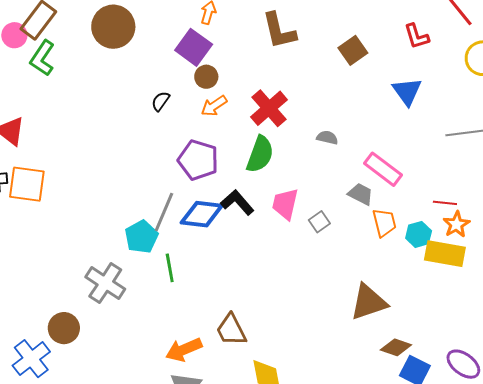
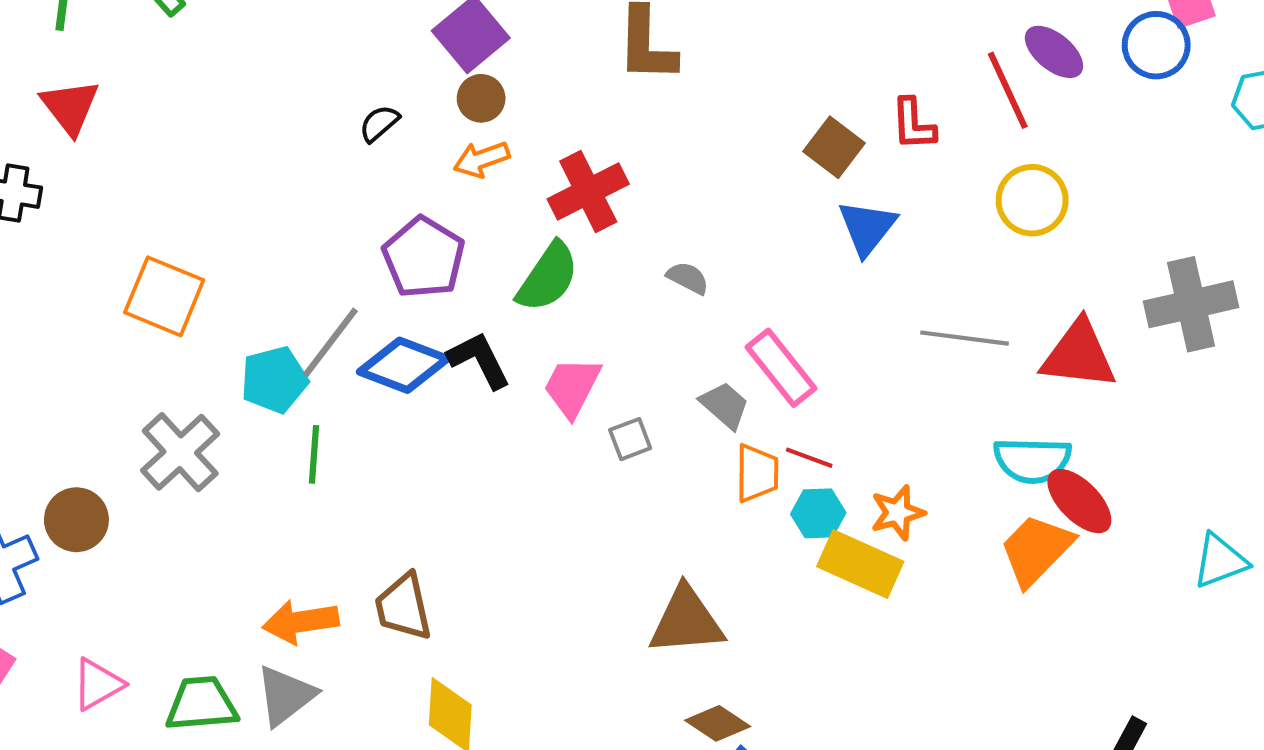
brown square: (353, 50) -> (834, 147), moved, turned -32
orange square: (27, 184) -> (164, 296), moved
red line: (445, 203) -> (809, 458), moved

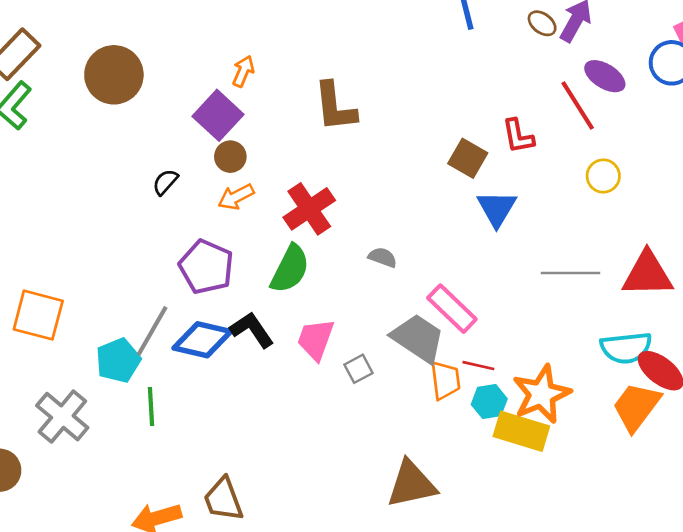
yellow circle: (1032, 200) -> (603, 176), size x0.7
gray trapezoid: (725, 405) -> (418, 338), size x1.6
orange star: (898, 513) -> (542, 394), size x1.6

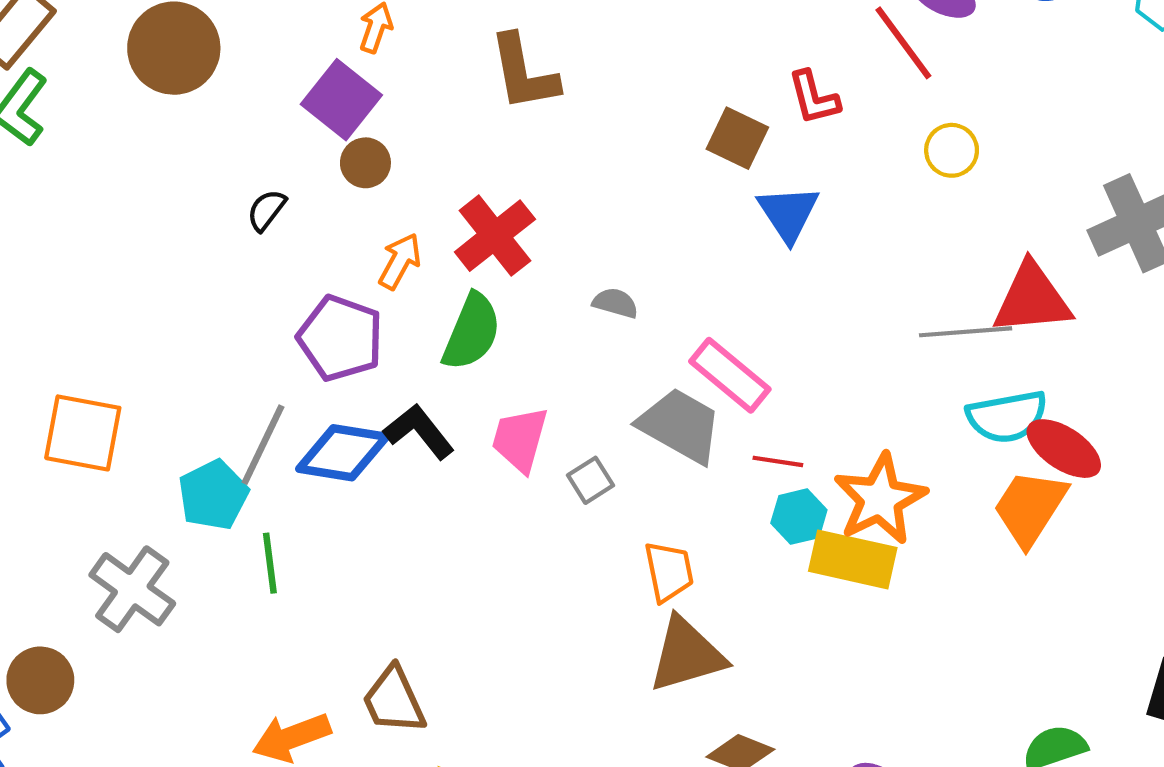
orange arrow: (236, 197) -> (400, 261), moved, turned 150
gray line: (571, 273) -> (966, 332), moved
orange trapezoid: (445, 380) -> (669, 572), moved

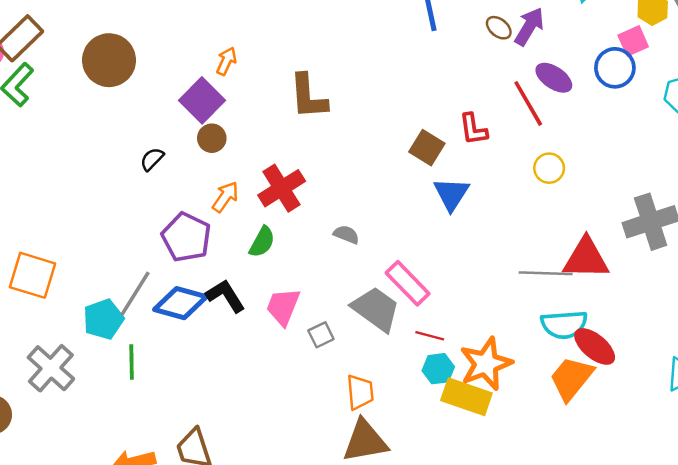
green semicircle: (472, 332) -> (262, 242), size x0.7

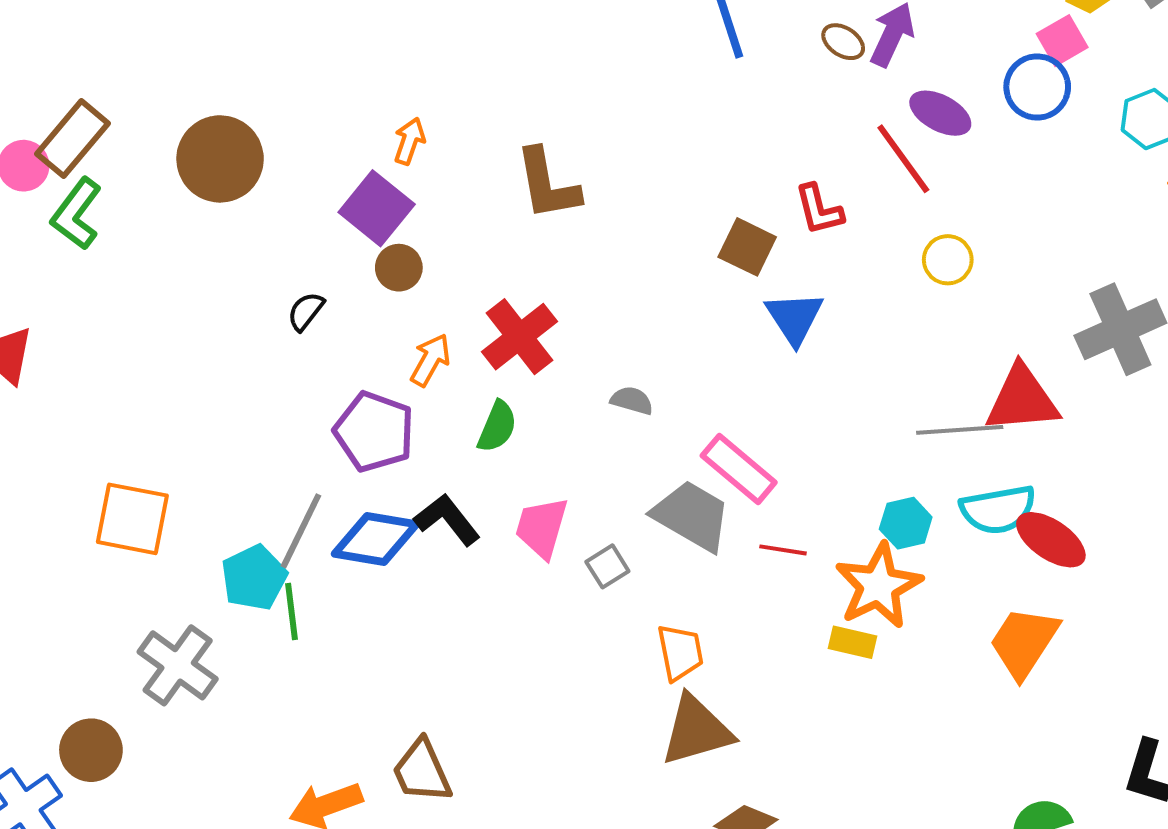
green line: (132, 362) -> (292, 612), moved
cyan hexagon: (438, 369) -> (906, 523), moved
orange trapezoid: (571, 378) -> (1024, 642), moved
yellow rectangle: (466, 397) -> (852, 642), size x0.6

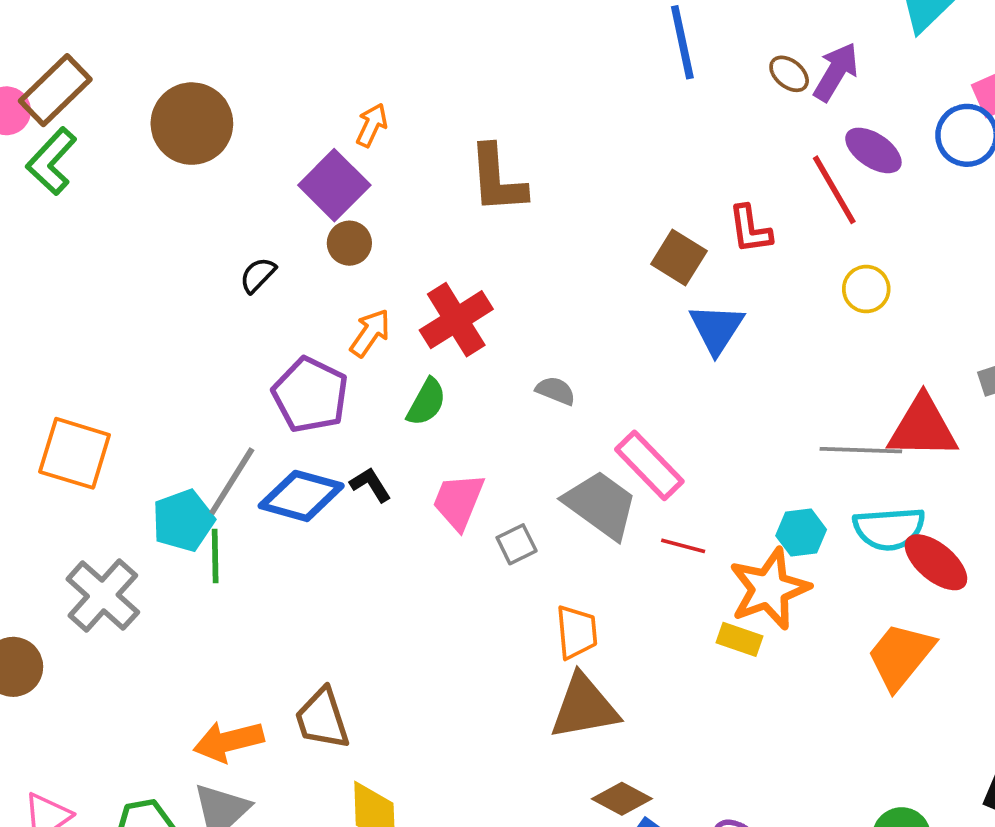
black L-shape: (447, 520) -> (370, 485), size x0.7

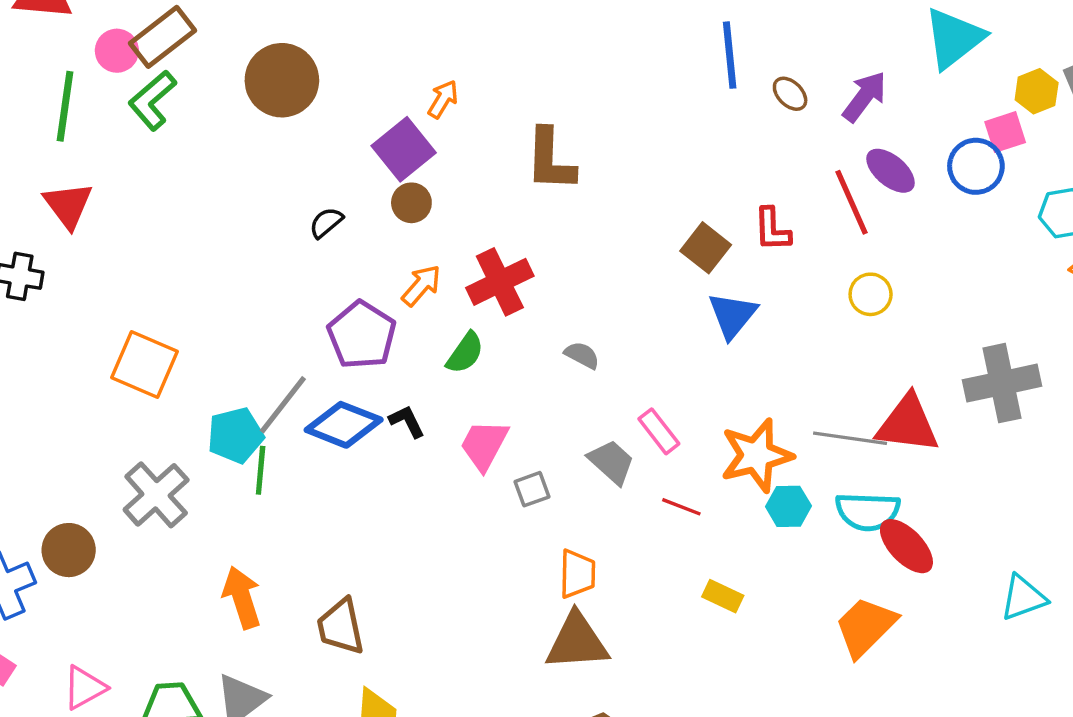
brown ellipse: (789, 74) -> (790, 94), moved
pink rectangle: (649, 465) -> (659, 431), size x0.7
gray trapezoid: (601, 505) -> (611, 462), size x0.7
orange star: (769, 589) -> (756, 455), moved
orange arrow: (229, 741) -> (242, 597), moved, turned 80

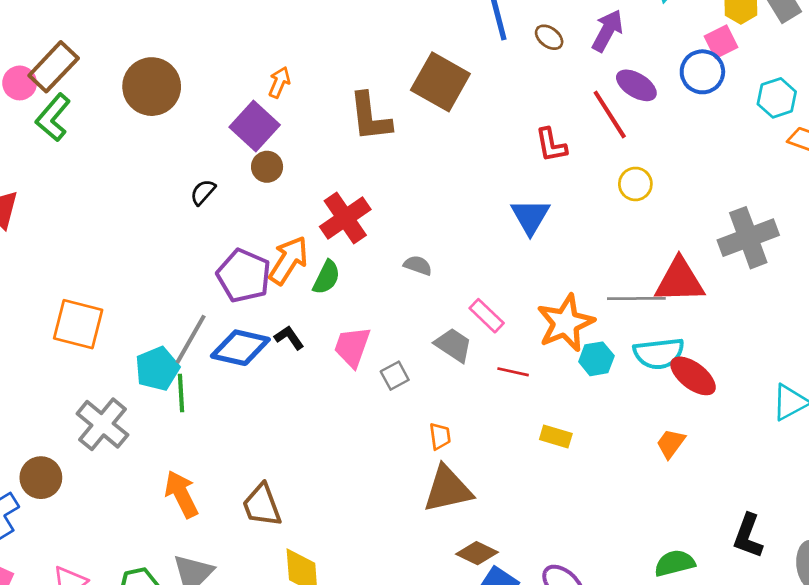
brown square: (706, 248) -> (440, 82), moved, size x1.5
orange arrow: (421, 285) -> (288, 260), moved, size x1.4
orange trapezoid: (577, 574) -> (440, 436), size x0.7
orange trapezoid: (866, 627) -> (671, 443), size x0.6

